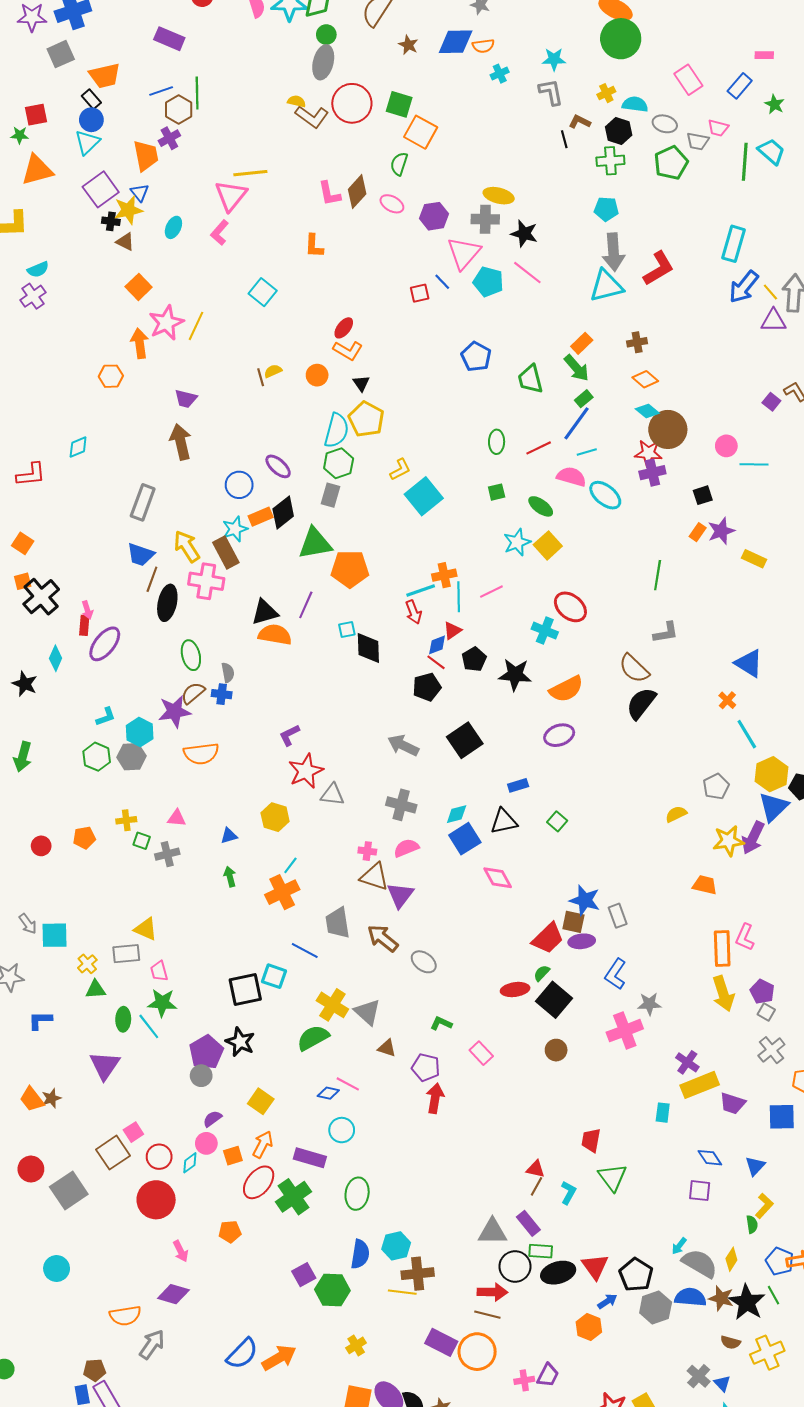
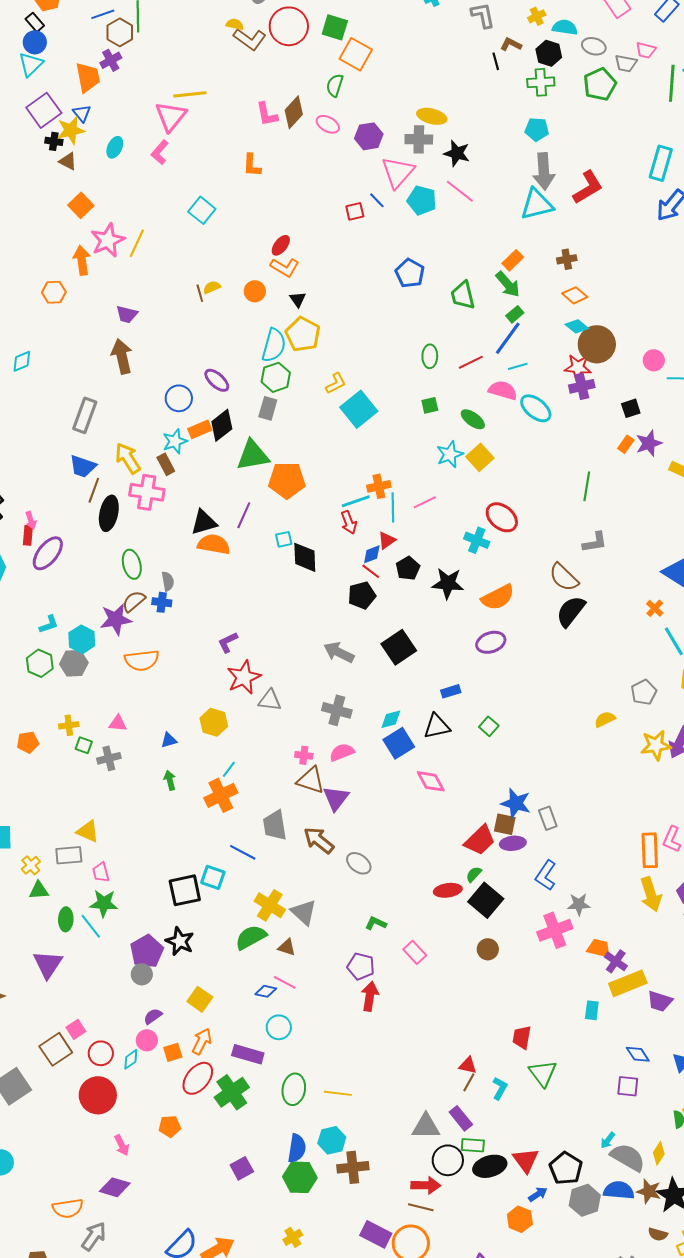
brown rectangle: (226, 553) -> (166, 464), size x0.7
orange trapezoid: (705, 885) -> (599, 948), moved
brown triangle: (387, 1048) -> (287, 947), moved
green hexagon: (332, 1290) -> (300, 1177), moved
yellow line: (402, 1292) -> (338, 1093), moved

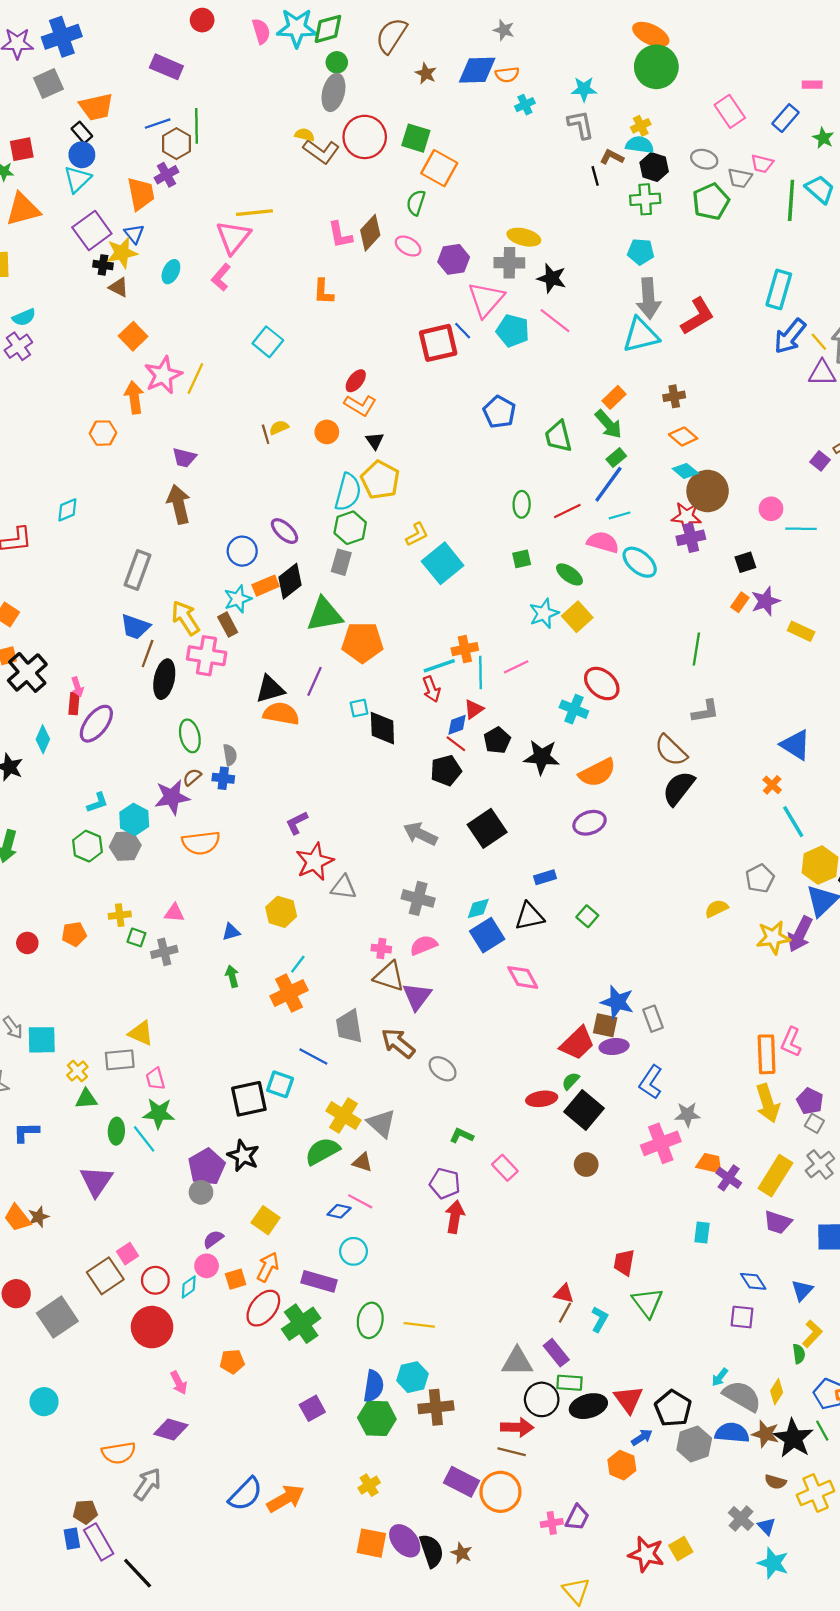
cyan semicircle: (565, 27) -> (640, 145), moved
red square: (355, 211) -> (438, 343), size x1.8
brown semicircle: (134, 601) -> (192, 777), size x0.7
yellow rectangle: (628, 983) -> (775, 1176), moved, turned -36

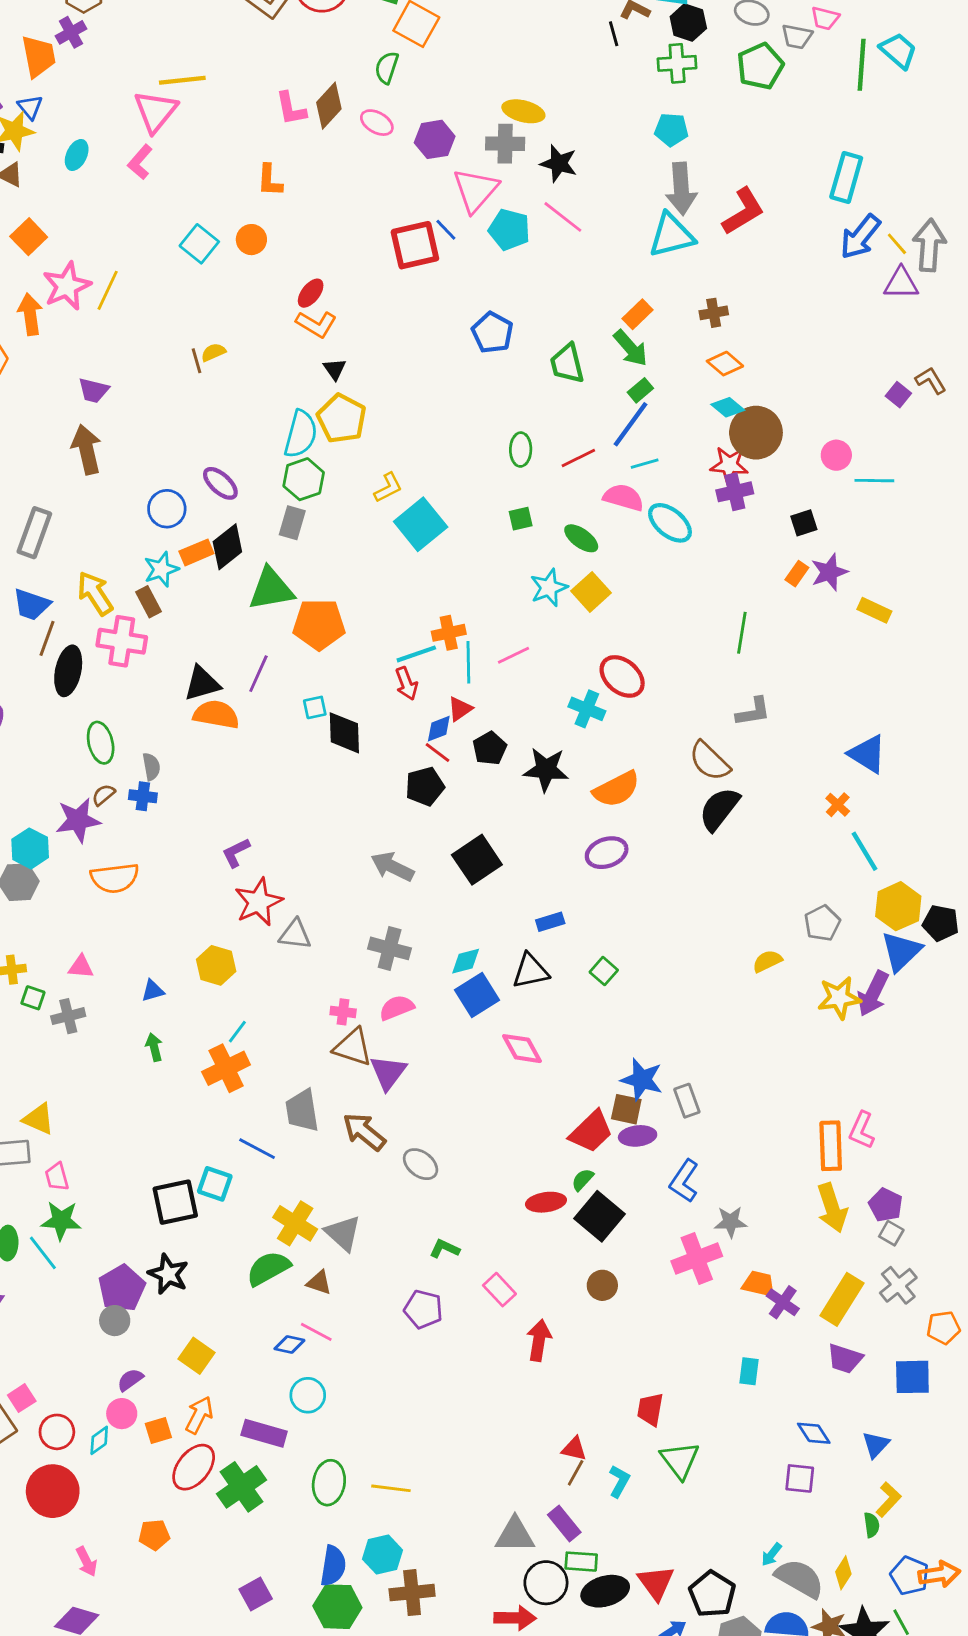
orange circle: (327, 432) -> (251, 240), moved
red arrow: (455, 1217) -> (539, 1340), moved

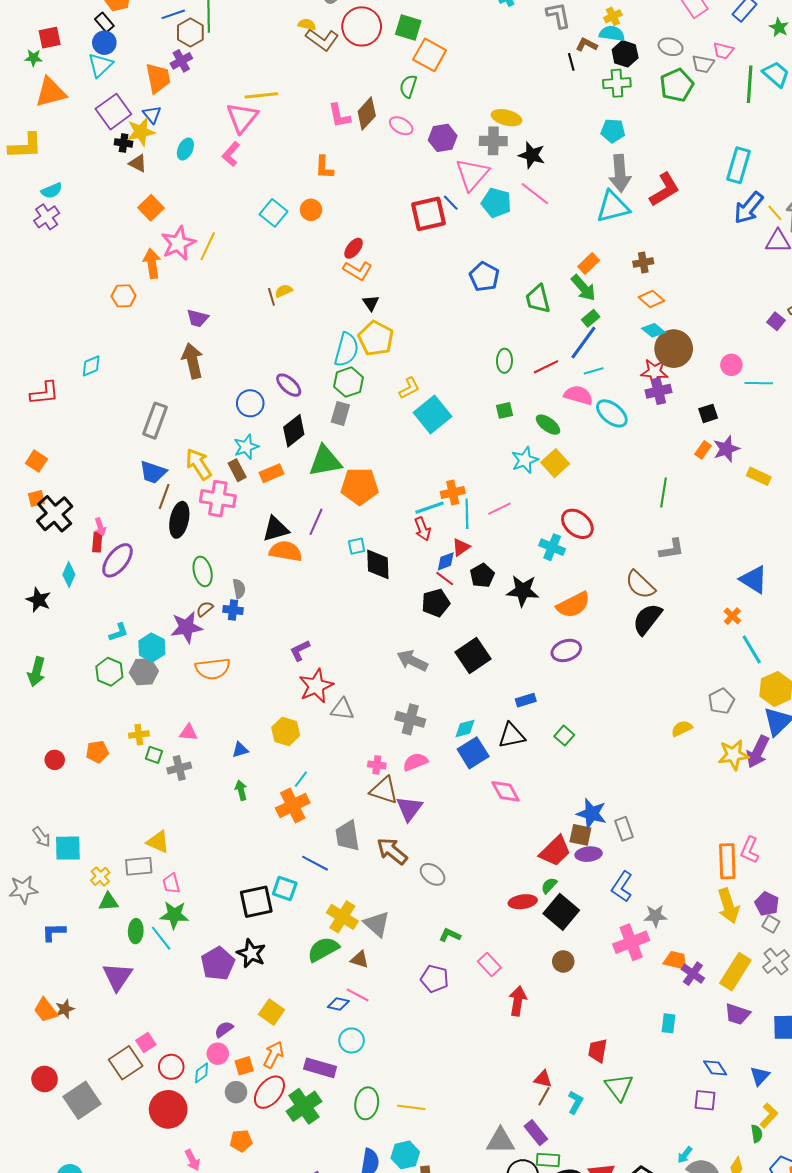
orange rectangle: (196, 552) -> (271, 473), moved
gray circle: (115, 1321) -> (236, 1092), moved

